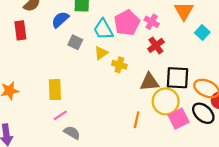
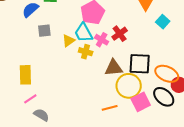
pink cross: (152, 22) -> (102, 40), moved
cyan trapezoid: (103, 29) -> (84, 33), moved
gray square: (75, 42) -> (44, 31), turned -32
orange line: (137, 120) -> (110, 108), moved, turned 63

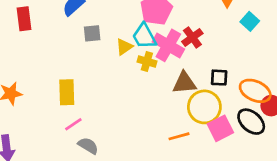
pink cross: (102, 40) -> (168, 45), size x1.6
black square: (140, 64) -> (219, 78), size x0.6

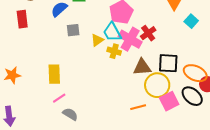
black square: (219, 78) -> (168, 63), size x1.5

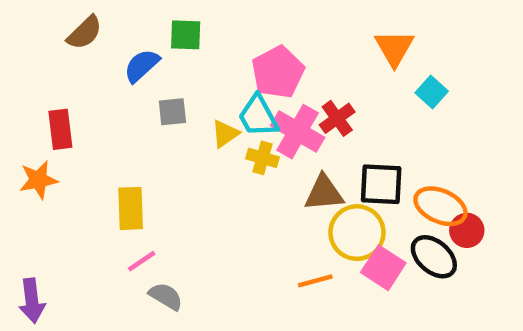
red rectangle: (22, 19) -> (60, 129), moved
orange star: (12, 75) -> (38, 180), moved
pink square: (169, 101) -> (383, 268), turned -30

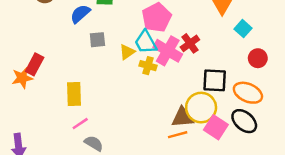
red rectangle: (60, 129) -> (35, 64), moved, turned 35
brown triangle: (324, 193) -> (183, 117), moved
red circle: (467, 230) -> (258, 58), moved

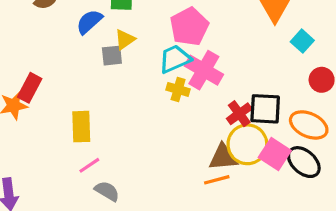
cyan trapezoid: (146, 42) -> (175, 59), turned 95
red cross: (190, 43) -> (239, 114), moved
yellow triangle: (127, 52) -> (125, 39), moved
pink square: (216, 127) -> (275, 154), moved

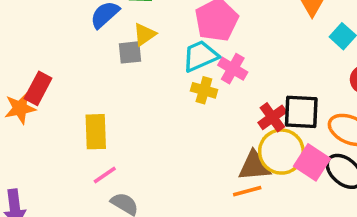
pink cross: (204, 70) -> (233, 69), size x0.7

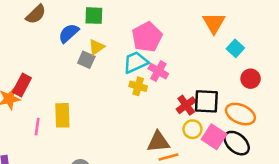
gray square: (130, 52) -> (86, 60), turned 30
yellow circle: (281, 152) -> (192, 129), size x0.6
brown triangle: (254, 166) -> (158, 142), moved
pink line: (105, 175) -> (37, 127), moved, turned -48

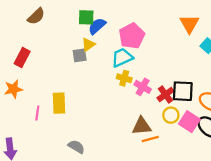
blue semicircle: (69, 33) -> (97, 26), moved
gray square: (86, 60) -> (80, 55), turned -32
pink cross: (158, 71) -> (143, 87), moved
red rectangle: (22, 85) -> (22, 58), moved

